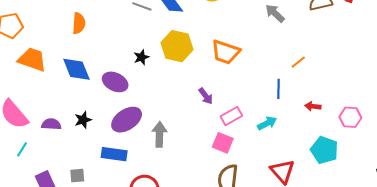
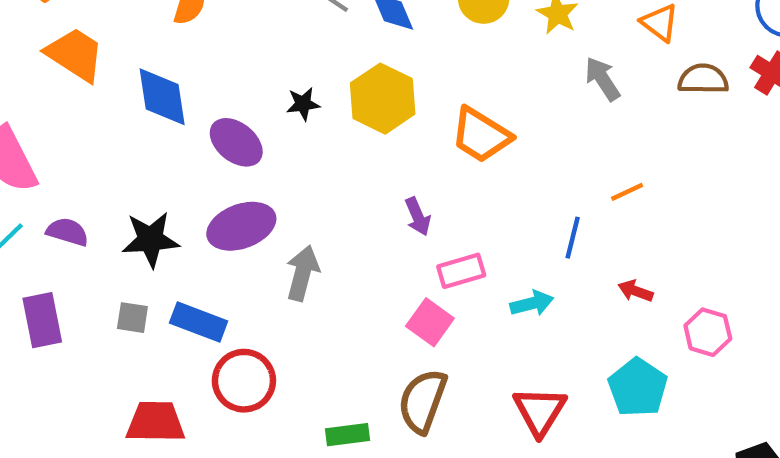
black star: (83, 120) -> (151, 239), moved, size x1.5
purple semicircle: (51, 124) -> (67, 232), moved
blue rectangle: (114, 154) -> (199, 322), moved
gray square: (77, 176) -> (132, 318), moved

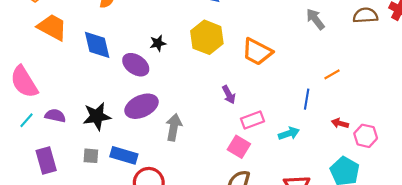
black star: (303, 104) -> (158, 43), moved
pink hexagon: (708, 332) -> (366, 136), moved

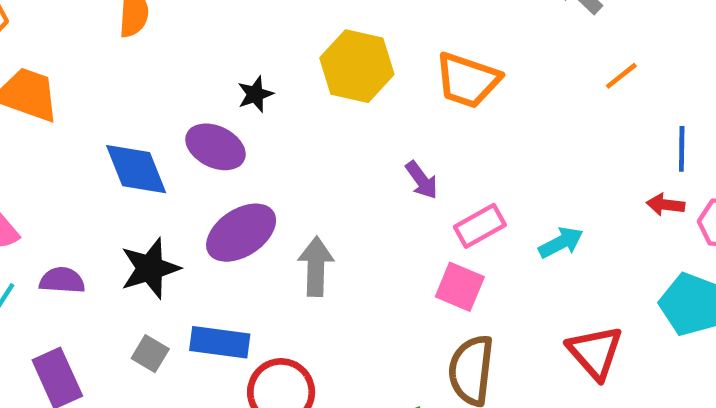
blue diamond: (97, 45) -> (136, 169), moved
orange line: (332, 74) -> (621, 76), moved
blue line: (307, 99) -> (682, 149), moved
gray square: (91, 156) -> (150, 354), turned 35

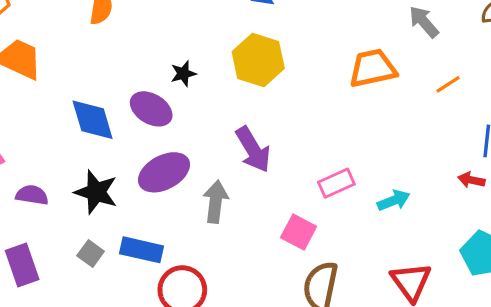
orange trapezoid: (468, 80) -> (373, 68), moved, turned 144
purple arrow: (422, 180) -> (253, 149), moved, size x1.6
black star: (150, 268) -> (96, 192), turned 30
pink square: (460, 287) -> (299, 232), moved

